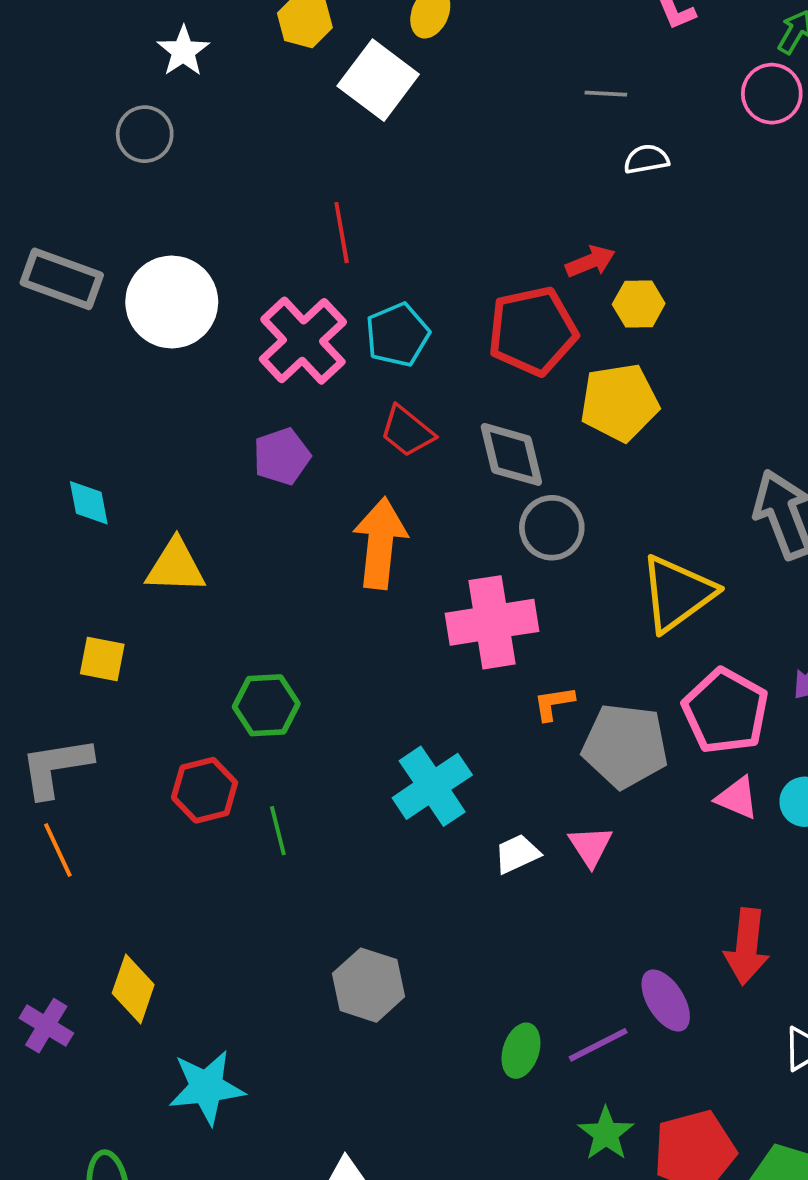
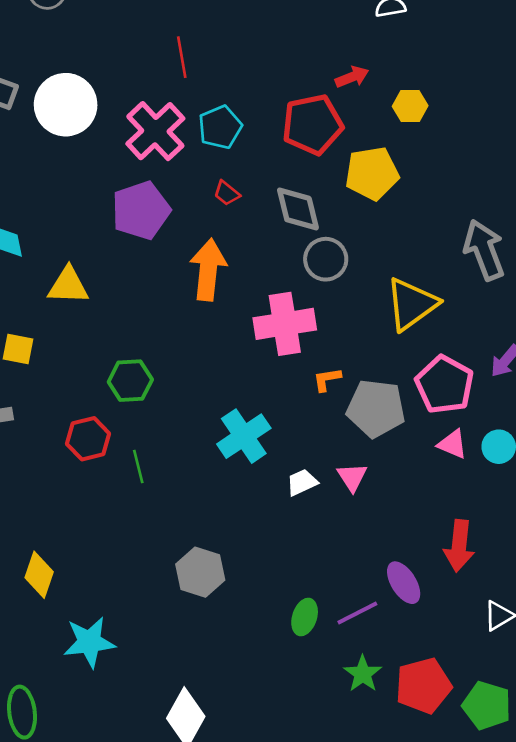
yellow hexagon: (639, 304) -> (410, 106), moved
red trapezoid: (407, 431) -> (227, 193), size x0.7
purple pentagon: (282, 456) -> (141, 210), size x1.5

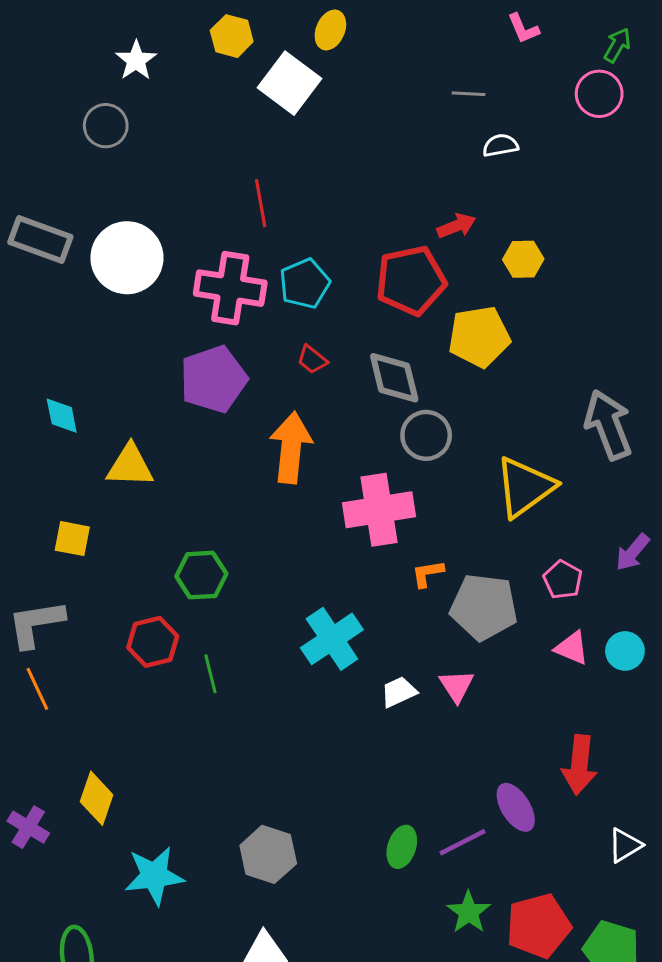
pink cross: (155, 131) -> (230, 288), turned -38
pink pentagon: (445, 385) -> (563, 580), size x0.6
gray hexagon: (200, 572) -> (268, 854), moved

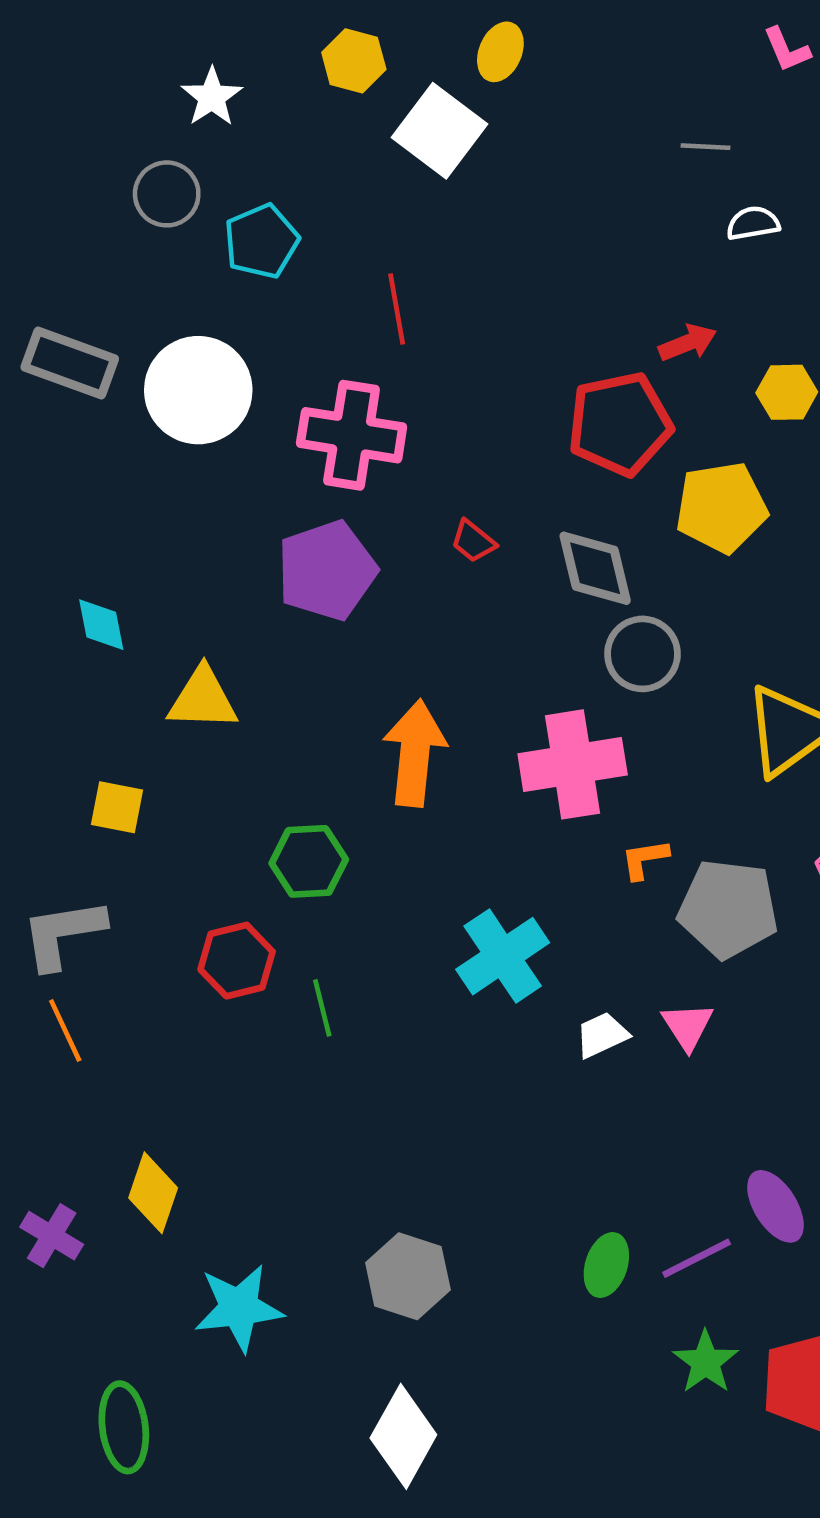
cyan pentagon: (305, 284) -> (261, 241), moved
orange arrow: (291, 448) -> (415, 753), moved

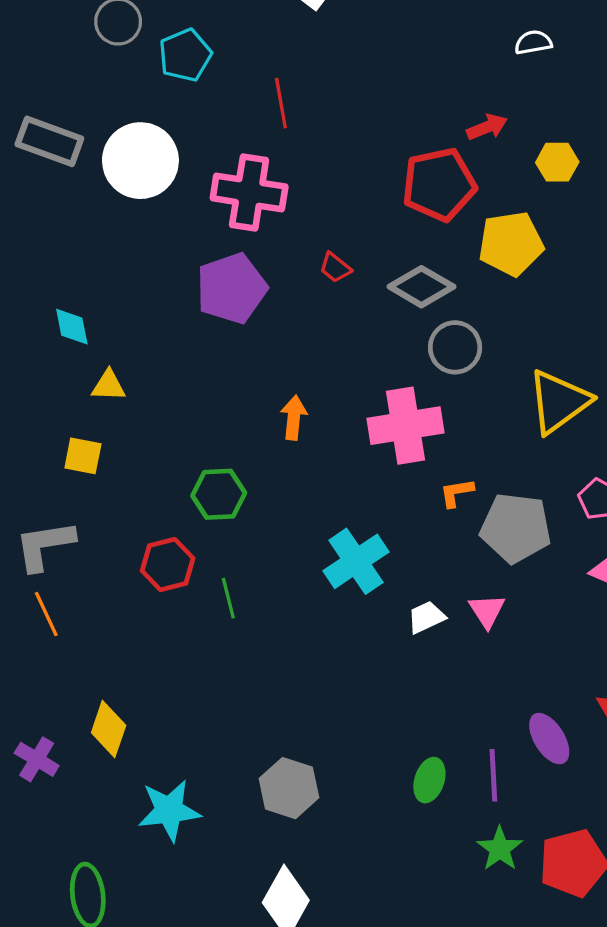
gray diamond: (595, 568) -> (421, 287), turned -46
yellow triangle: (203, 699) -> (109, 386), moved, size x0.7
orange arrow: (415, 753) -> (294, 418), size x0.6
purple line: (697, 1258) -> (493, 775), turned -66

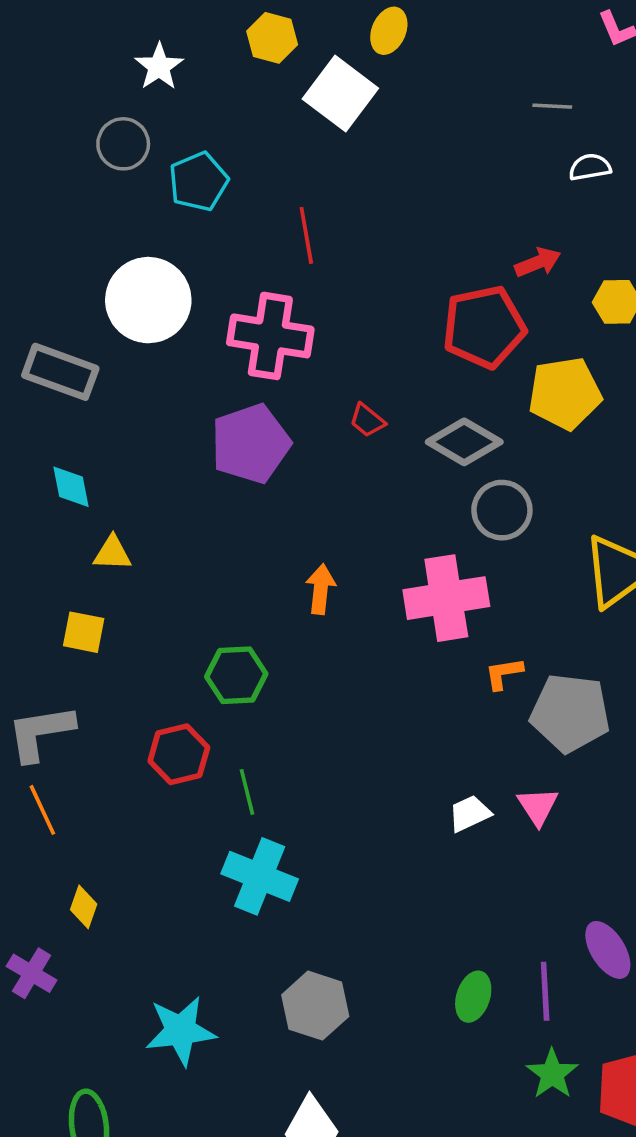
gray rectangle: (49, 141) -> (60, 372), moved
cyan cross: (356, 561) -> (260, 876), moved, turned -34
yellow diamond: (109, 729) -> (84, 907), moved, size x0.7

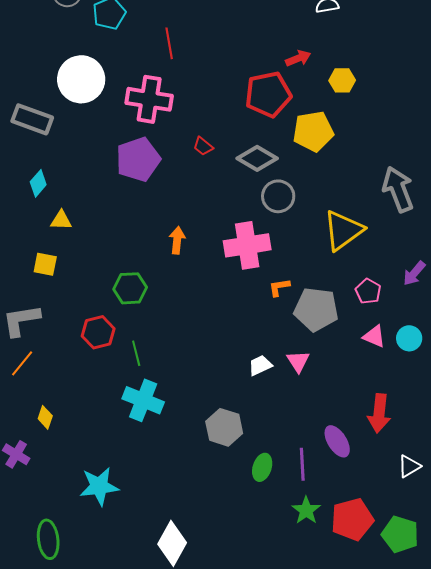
cyan diamond: (71, 487) -> (38, 183), turned 52
orange line: (42, 810) -> (22, 363), turned 64
gray hexagon: (315, 1006) -> (224, 427), moved

